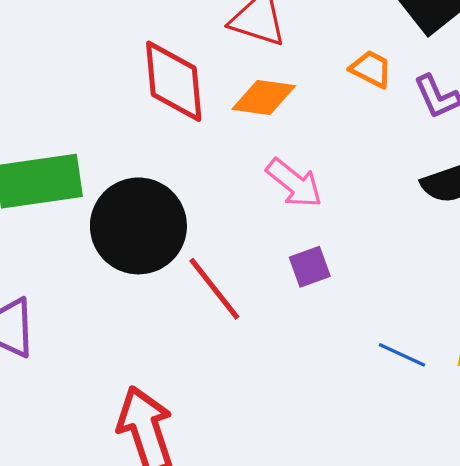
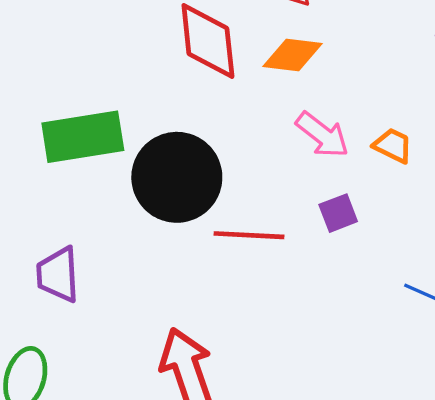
orange trapezoid: (371, 69) -> (393, 146), moved
red line: (214, 289) -> (249, 235), turned -48

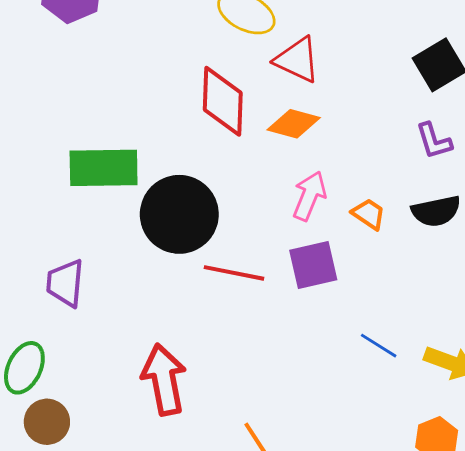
pink arrow: (322, 135) -> (309, 196), turned -114
purple square: (338, 213) -> (313, 265), size x1.5

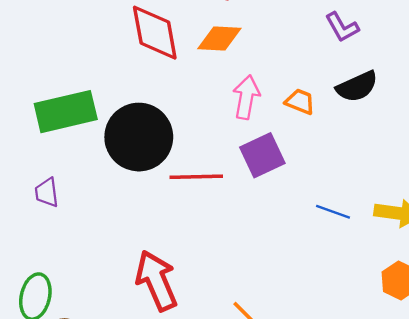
purple trapezoid: (65, 283) -> (47, 192), moved, size x0.7

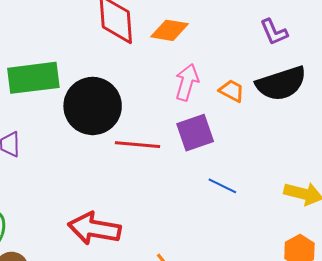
black semicircle: (357, 87) -> (281, 83), size x1.4
blue line: (333, 212) -> (222, 186), moved
red arrow: (156, 281) -> (94, 229), turned -63

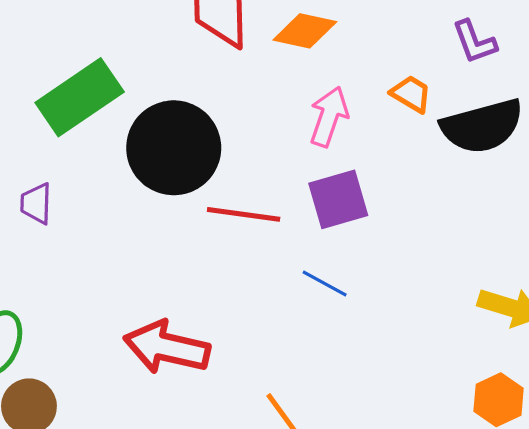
green rectangle: (33, 78) -> (80, 97), turned -30
orange trapezoid: (232, 91) -> (411, 94), moved
blue line: (222, 186) -> (325, 283), moved

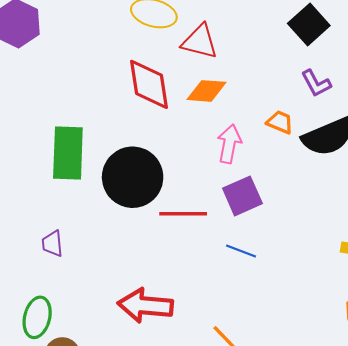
green rectangle: (80, 97) -> (68, 153), turned -46
purple trapezoid: (36, 204) -> (52, 244), moved

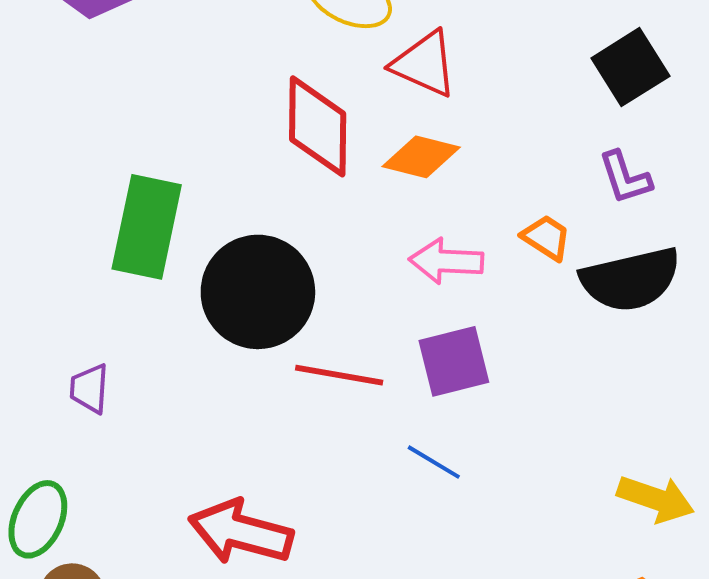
pink arrow: (229, 144) -> (446, 261), turned -108

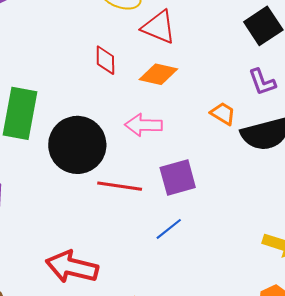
red diamond: (318, 126) -> (105, 60), size x0.6
pink arrow: (446, 261) -> (143, 125), moved
blue line: (434, 462) -> (169, 229), turned -68

